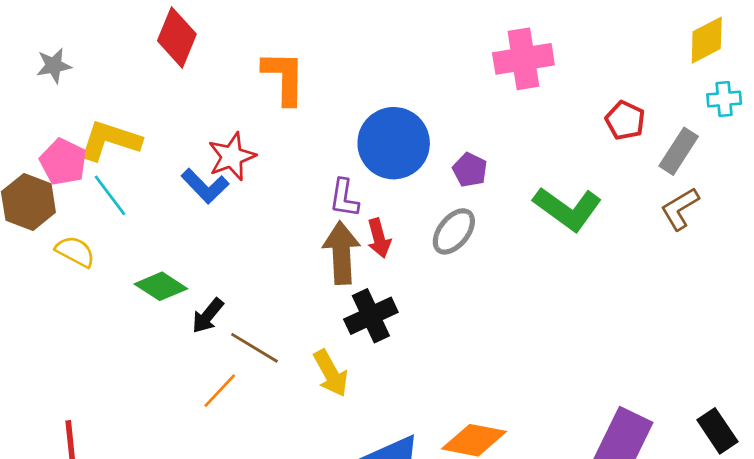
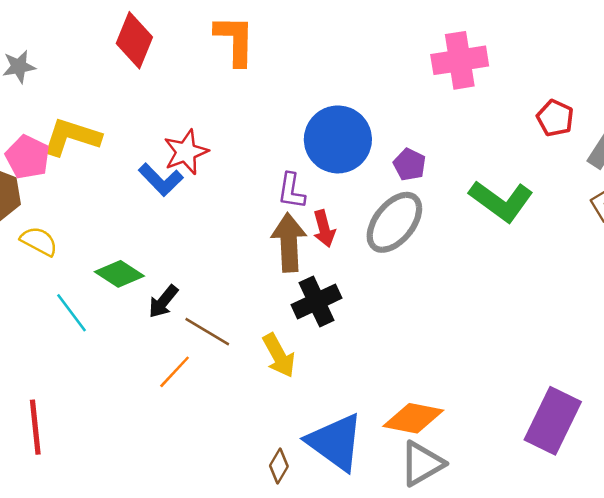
orange L-shape: (284, 78) -> (235, 40), moved
cyan line: (110, 195) -> (72, 313), moved
gray ellipse: (454, 231) -> (394, 222), size x1.4

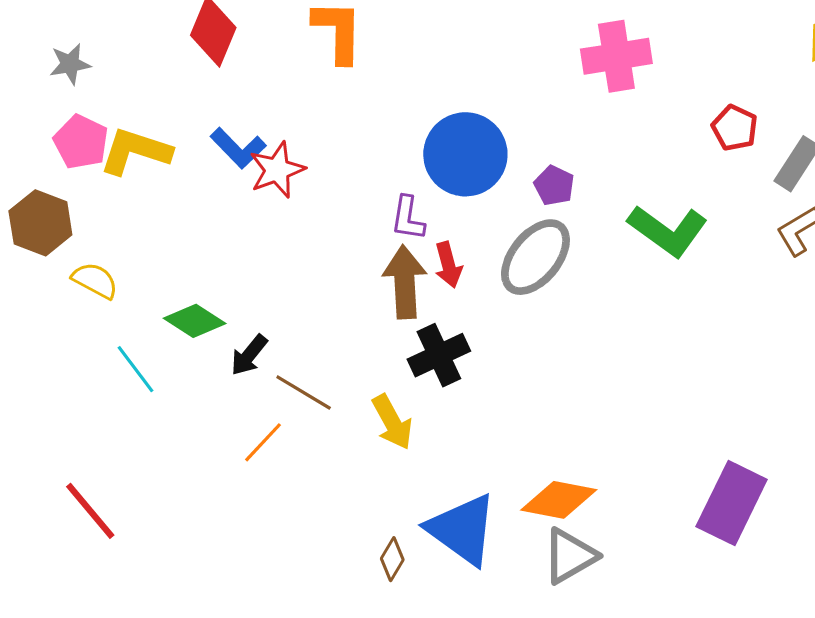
pink pentagon: (28, 157) -> (81, 142), moved
blue L-shape: (161, 180) -> (238, 148), moved
red line: (35, 427) -> (90, 511), turned -34

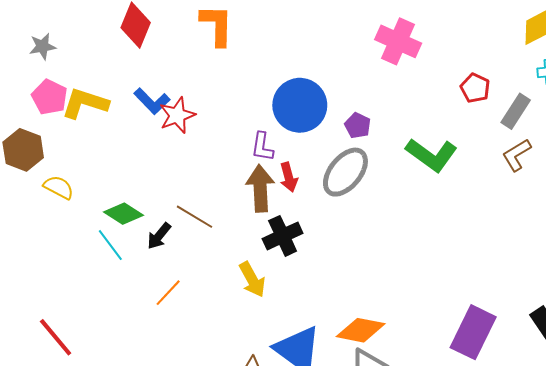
pink cross: (616, 56) -> (398, 41), turned 33
cyan line: (135, 369) -> (110, 245), moved
brown line: (304, 392) -> (194, 217), moved

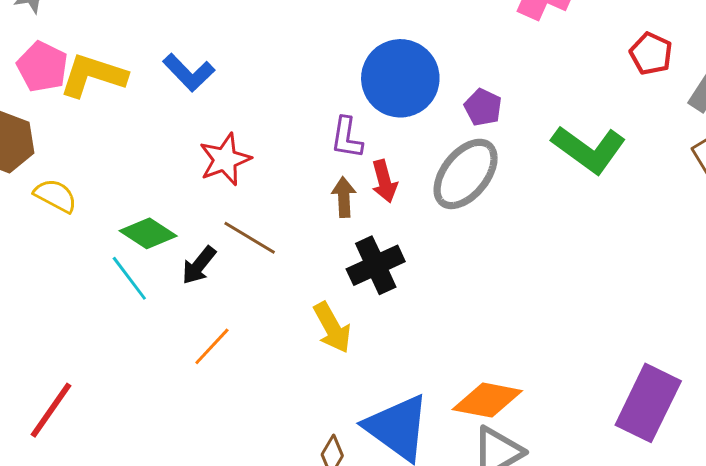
red star: (177, 115) -> (225, 159), moved
brown arrow: (260, 188) -> (344, 197), size x0.6
red line: (56, 337) -> (51, 410), turned 75

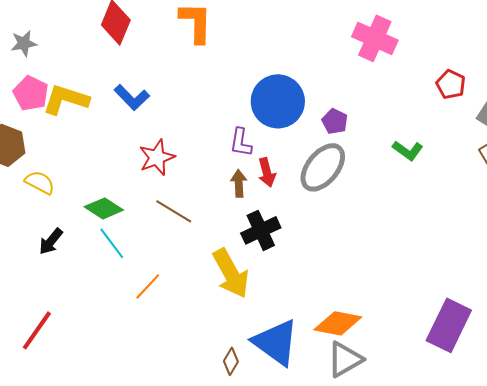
green L-shape: (589, 149) -> (408, 150), size x0.6
black arrow: (199, 265) -> (51, 241), moved
cyan line: (129, 278) -> (112, 243), moved
yellow arrow: (332, 328) -> (231, 273), size x1.4

